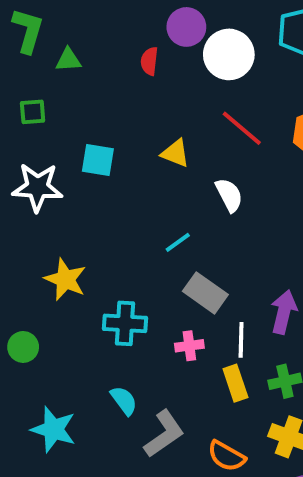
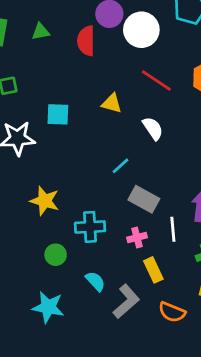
green triangle: (68, 60) -> (41, 32), moved
red semicircle: (149, 61) -> (86, 41), size x1.5
green circle: (23, 347) -> (56, 255), moved
yellow rectangle: (235, 383) -> (153, 270), moved

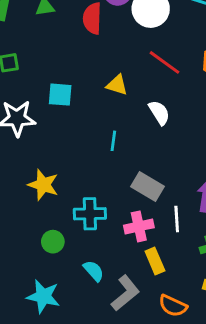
cyan line: (121, 166) -> (113, 141), moved, turned -42
pink cross: (137, 238) -> (139, 226), size x1.4

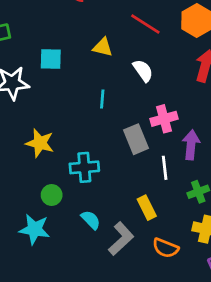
gray rectangle: (148, 186) -> (136, 139), turned 40
pink cross: (139, 226) -> (164, 119), moved
cyan star: (43, 296) -> (34, 229), moved

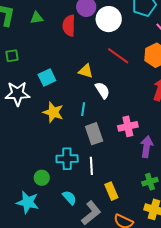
cyan square: (51, 59) -> (47, 77), turned -30
white semicircle: (143, 71) -> (102, 90), moved
gray rectangle: (136, 139) -> (94, 134), moved
yellow star: (40, 143) -> (53, 112), moved
white line: (165, 168) -> (91, 166), moved

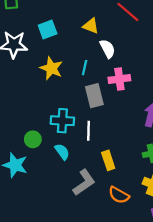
pink cross: (128, 126) -> (119, 79), moved
cyan semicircle: (70, 198) -> (62, 152), moved

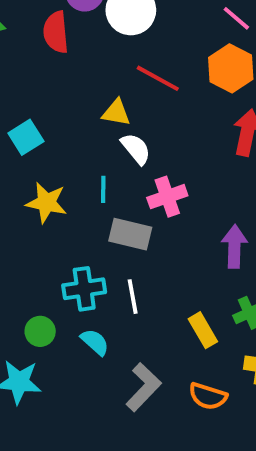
yellow triangle: (91, 26) -> (116, 113), moved
gray rectangle: (94, 96) -> (130, 234), turned -50
yellow rectangle: (108, 160) -> (203, 330), moved

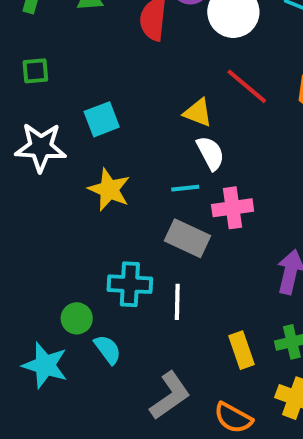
cyan line: (103, 189) -> (185, 188), moved, turned 72
cyan semicircle: (95, 342) -> (108, 349), moved

